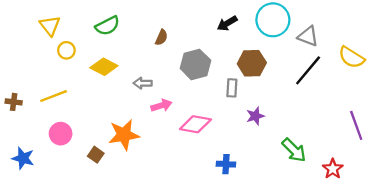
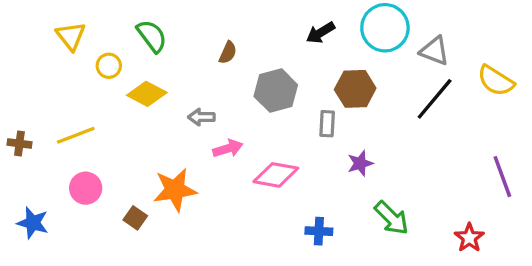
green semicircle: (107, 26) -> (152, 36), turned -100
yellow circle: (66, 50) -> (109, 66), moved
green arrow: (294, 150) -> (392, 218), moved

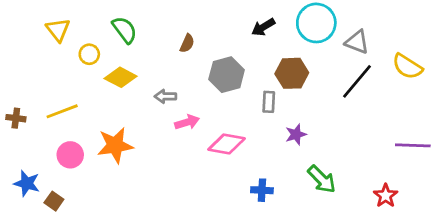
purple line: (502, 177) -> (413, 145), turned -68
orange star: (175, 190) -> (115, 145), moved
brown square: (135, 218) -> (54, 201), moved

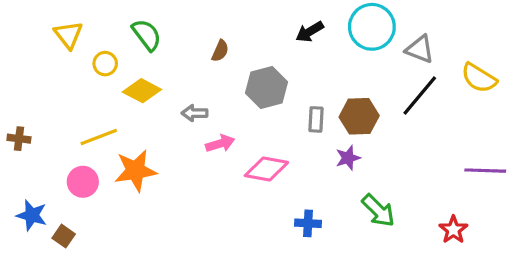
brown hexagon: (292, 73) -> (359, 116), moved
yellow line: (62, 111) -> (99, 137), moved

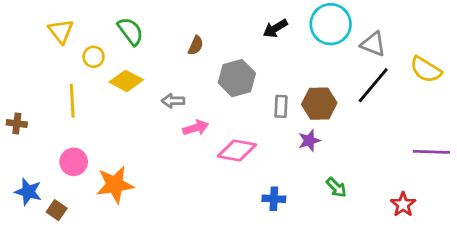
yellow line: (99, 137) -> (72, 101), moved, turned -72
orange star: (136, 171) -> (115, 185), moved
green arrow: (378, 211) -> (336, 187), size x0.7

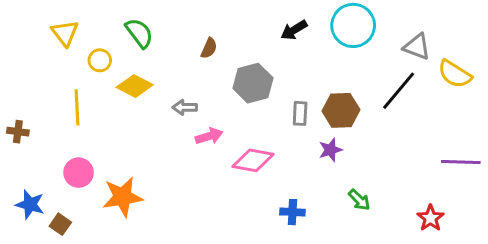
gray triangle: (373, 44) -> (417, 47), moved

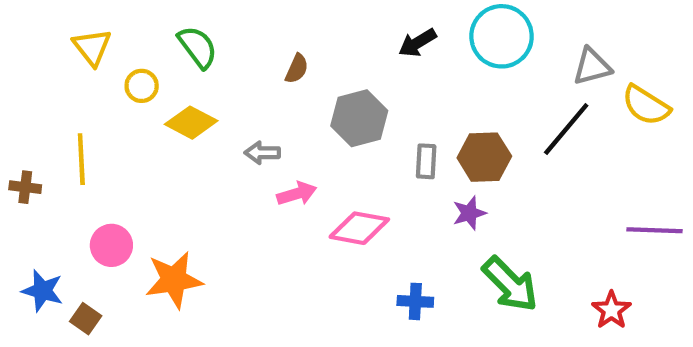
gray triangle: (417, 47) -> (592, 66), turned -36
yellow line: (77, 107) -> (81, 159), moved
green arrow: (359, 200) -> (510, 284), size x1.8

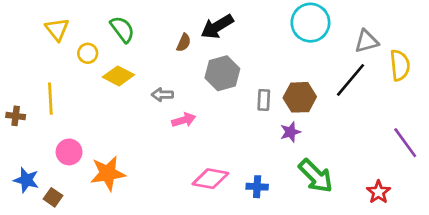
black arrow: (417, 43) -> (217, 27), moved, size x1.4
yellow semicircle: (646, 105) -> (400, 65), turned -128
pink diamond: (359, 228) -> (210, 179), moved
purple line: (655, 230) -> (405, 143), turned 52

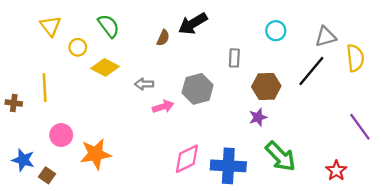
cyan circle: (310, 23) -> (276, 31), moved, size x0.6
gray hexagon: (222, 73) -> (198, 89), moved
gray rectangle: (264, 100) -> (234, 58), moved
pink diamond: (210, 179) -> (187, 159), turned -36
blue cross: (257, 187) -> (228, 166), size x1.8

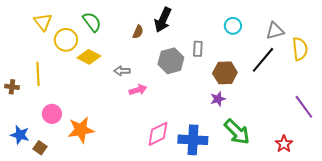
black arrow: (193, 24) -> (163, 20), turned -35
yellow circle: (78, 47) -> (66, 40), size x1.5
gray hexagon: (198, 89) -> (171, 61), moved

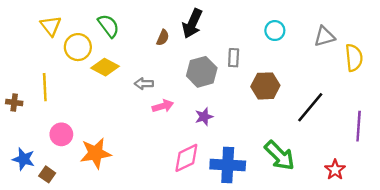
black line: (263, 60) -> (310, 107), moved
purple star: (218, 99) -> (204, 117), moved
purple line: (304, 107) -> (359, 126), turned 40

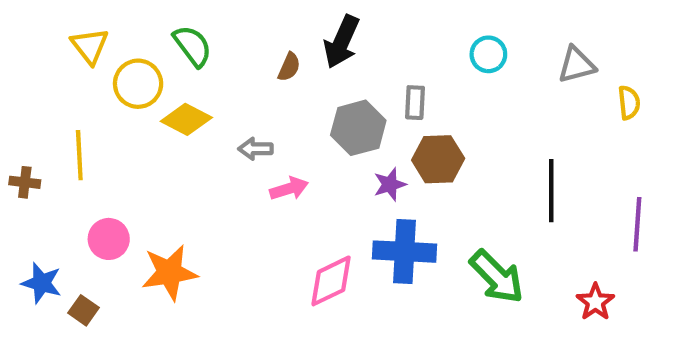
yellow semicircle: (354, 58) -> (629, 103), size x0.7
brown hexagon: (265, 86) -> (438, 159), moved
black line: (310, 107) -> (551, 191), turned -40
purple star: (204, 117) -> (390, 184), moved
blue cross: (228, 165) -> (404, 252), moved

